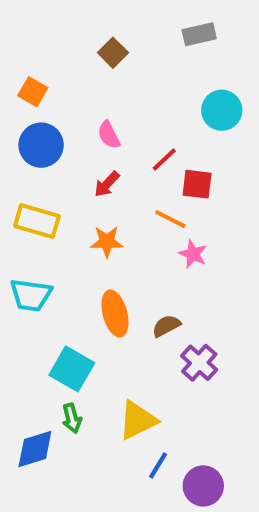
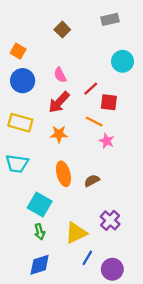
red arrow: (107, 184) -> (59, 102), size x1.5
purple cross: (199, 363) -> (110, 220), moved
blue diamond: (35, 449) -> (40, 265), moved

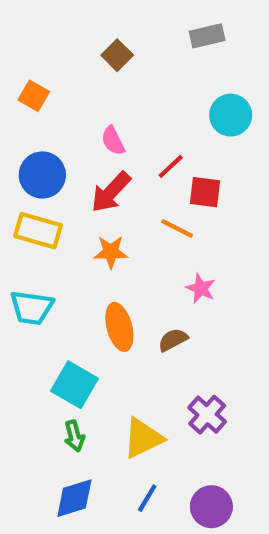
blue circle: (23, 81) -> (42, 175), moved
pink star: (107, 141) -> (201, 288), moved
blue line: (87, 258) -> (147, 498), moved

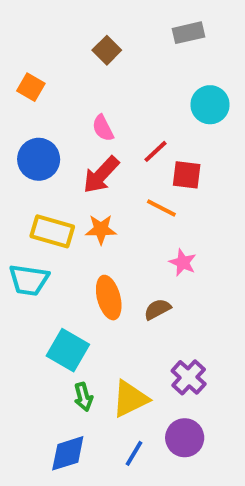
yellow rectangle: (38, 231) -> (52, 231), moved
green arrow: (74, 436) -> (83, 397), moved
purple circle: (211, 507) -> (185, 438), moved

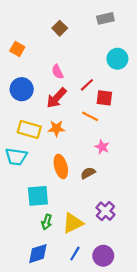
cyan square: (68, 350) -> (38, 196), turned -35
green arrow: (83, 397) -> (47, 222), turned 32
purple circle: (185, 438) -> (103, 256), moved

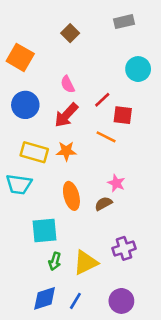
orange square: (17, 49) -> (20, 57), size x1.5
pink star: (102, 147) -> (116, 183), moved
purple cross: (105, 211) -> (124, 248), turned 30
blue line: (75, 254) -> (75, 301), moved

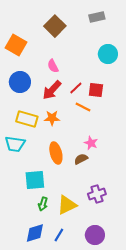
brown square: (70, 33) -> (55, 26), size x1.5
red line: (102, 100) -> (76, 88), moved

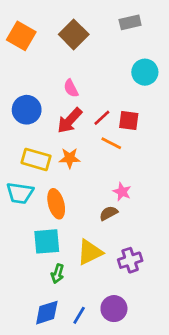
orange square: (16, 45) -> (21, 36), moved
orange ellipse: (56, 153) -> (56, 204), moved
yellow triangle: (67, 205) -> (90, 252), moved
purple circle: (95, 235) -> (114, 309), moved

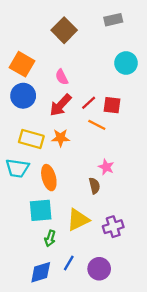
orange square: (21, 36) -> (22, 64), moved
brown semicircle: (109, 213) -> (94, 186), turned 105
blue line: (79, 315) -> (69, 263), moved

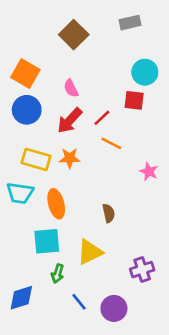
red square: (112, 105) -> (134, 100), moved
pink star: (106, 167) -> (149, 172), moved
purple cross: (113, 227) -> (142, 270), moved
blue line: (69, 263) -> (79, 302), turned -70
blue diamond: (41, 272) -> (21, 298), moved

